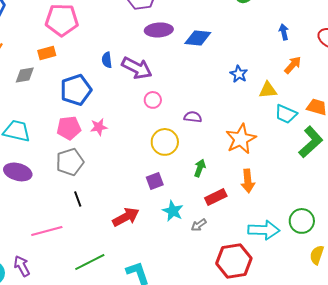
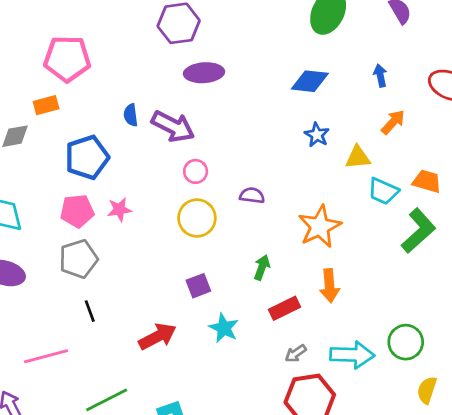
blue diamond: (198, 38) -> (310, 81), moved
yellow circle: (165, 142) -> (197, 218), moved
gray arrow: (199, 225) -> (296, 353), moved

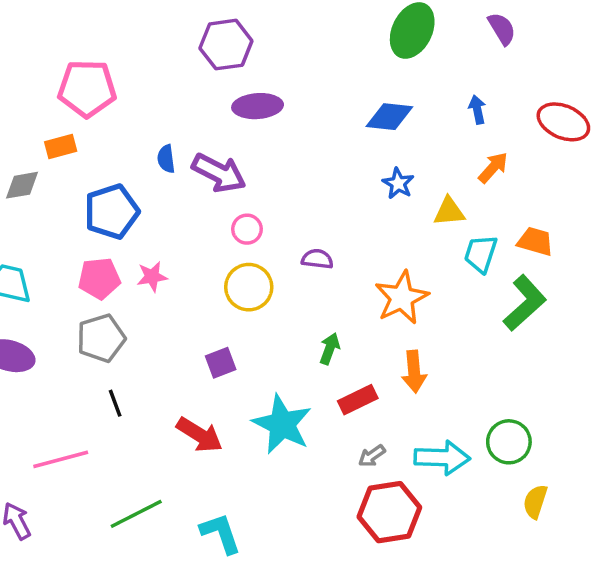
cyan trapezoid: (383, 191) -> (481, 254), turned 84
purple square: (198, 286) -> (221, 363), moved
cyan star: (224, 328) -> (282, 424), size x1.6
red arrow: (157, 336) -> (200, 435), turned 60

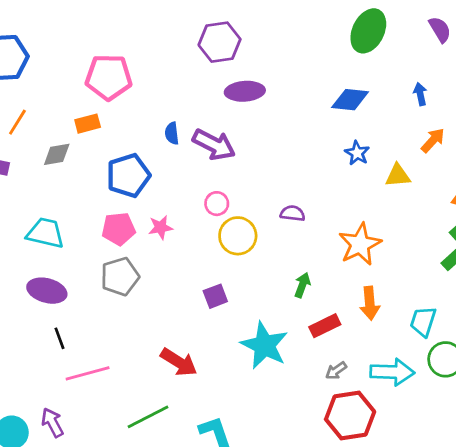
pink circle: (247, 229) -> (217, 204), moved
cyan trapezoid: (481, 254) -> (423, 321), moved
black line: (115, 403) -> (60, 338), moved
red arrow: (200, 435) -> (179, 362), moved

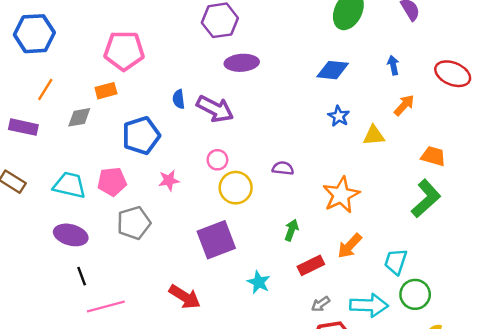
pink pentagon: (118, 229) -> (112, 182), moved
purple square: (215, 296) -> (216, 240), size x1.8
orange arrow: (370, 303) -> (350, 246), turned 48
cyan star: (264, 345) -> (259, 282), size x0.6

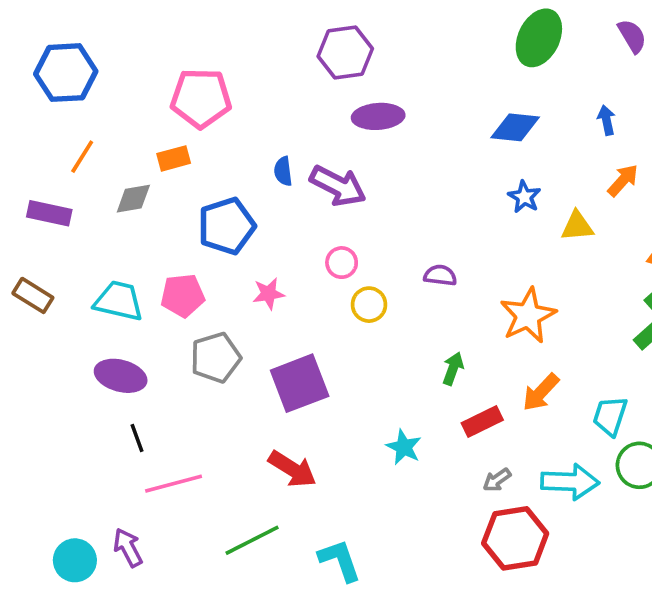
yellow circle: (236, 188) -> (369, 305), size x0.7
purple square: (216, 240) -> (300, 383), moved

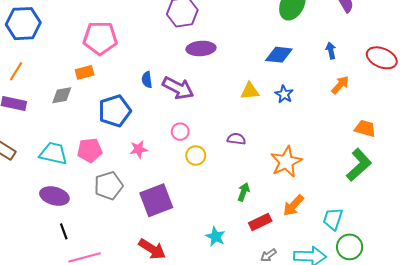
orange line: (82, 157) -> (16, 71), moved
yellow triangle: (577, 226) -> (250, 91), moved

